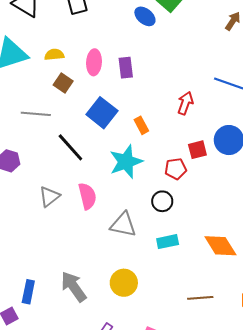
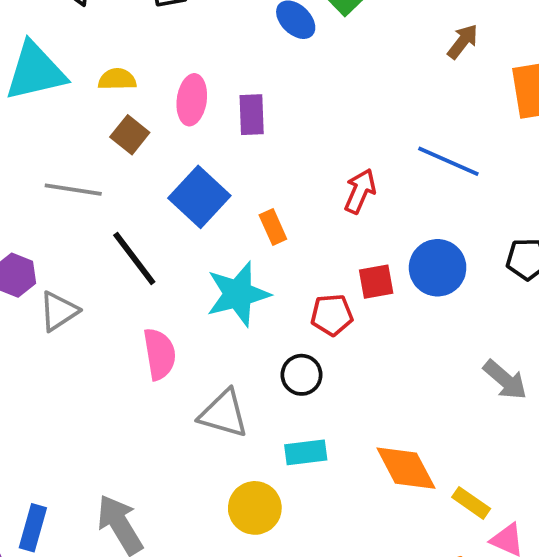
gray triangle: (49, 197) -> (59, 311), moved
yellow circle: (124, 283) -> (255, 508), moved

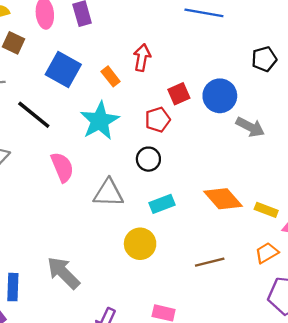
red arrow: (360, 191) -> (142, 58), moved
blue circle: (438, 268) -> (220, 96), moved
gray arrow: (505, 380) -> (250, 127), moved

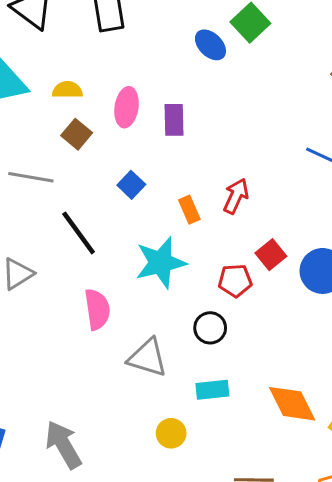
blue square: (63, 69) -> (131, 185), size x0.6
red square: (179, 94) -> (271, 255), turned -30
yellow circle: (140, 244) -> (171, 433), size x0.7

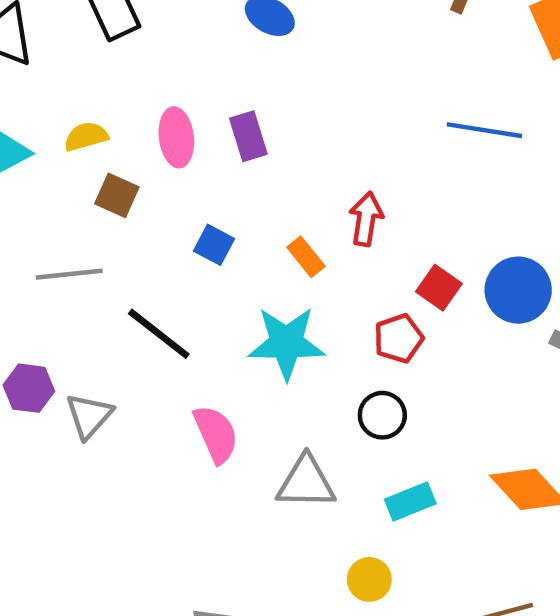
cyan star: (161, 263) -> (286, 343), turned 30

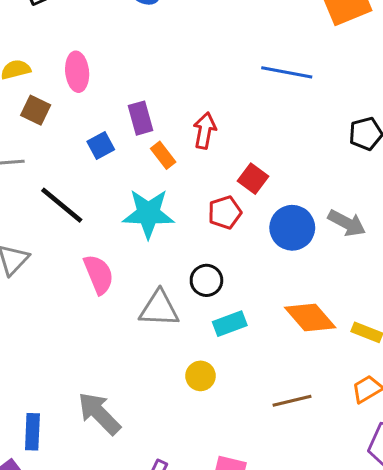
purple rectangle: (248, 136) -> (141, 118), moved
blue square: (214, 245) -> (101, 146), turned 32
blue circle: (518, 290) -> (292, 228), moved
black circle: (382, 415) -> (206, 280), moved

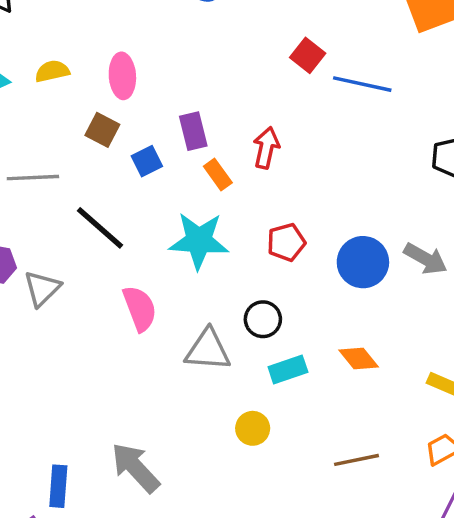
brown square: (36, 110) -> (102, 130), moved
red square: (253, 179) -> (308, 55), moved
orange diamond: (310, 318) -> (359, 359), moved, size x0.7

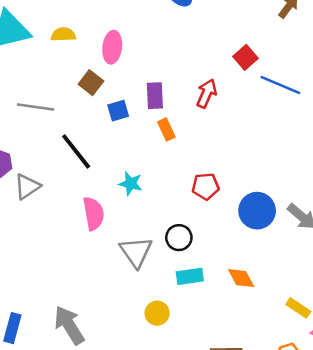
red arrow: (266, 148) -> (207, 94), moved
cyan star: (199, 241) -> (131, 184), moved, size x0.6
gray triangle: (208, 350) -> (136, 252), turned 40

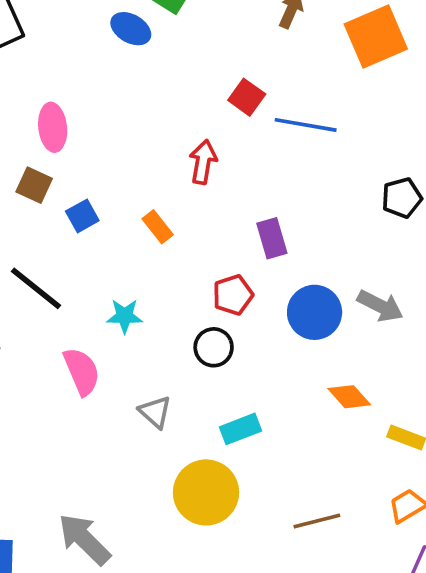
purple rectangle: (155, 96) -> (272, 238), moved
black circle: (179, 238) -> (214, 347), moved
gray triangle: (136, 252) -> (155, 412), size x0.7
orange diamond: (241, 278) -> (349, 397), moved
yellow circle: (157, 313) -> (206, 492), size x1.8

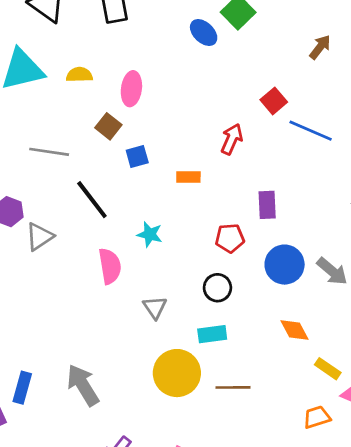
orange rectangle: (158, 227) -> (188, 177), turned -65
black circle: (214, 347) -> (217, 288), moved
brown line: (317, 521) -> (233, 387), moved

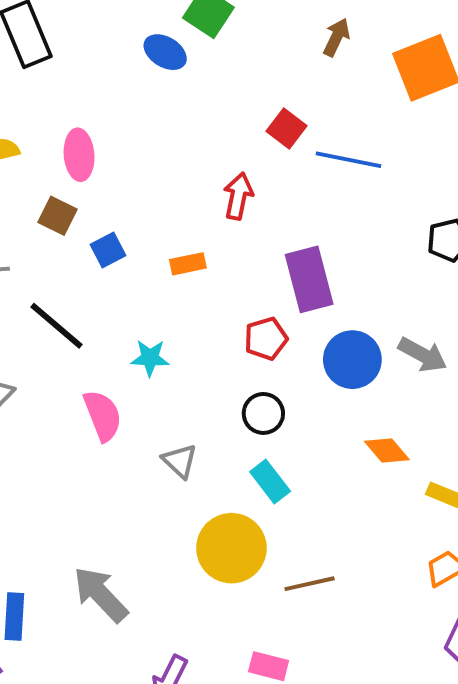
purple rectangle: (267, 205) -> (309, 279), size x1.5
cyan rectangle: (212, 334) -> (270, 482), turned 72
brown line: (233, 387) -> (310, 584), moved

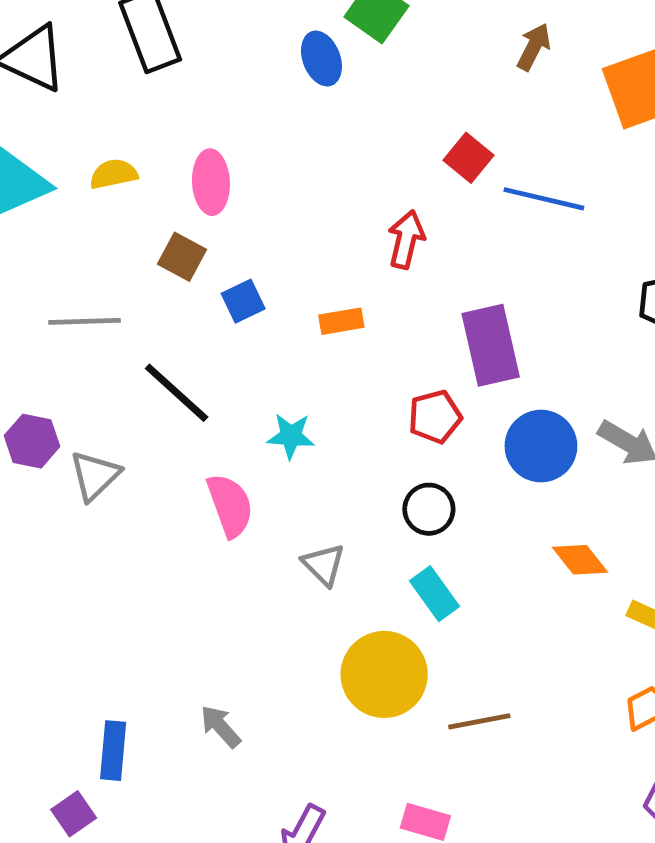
blue ellipse: (165, 52) -> (321, 59), turned 36
gray arrow: (101, 594) -> (220, 726), size x0.6

